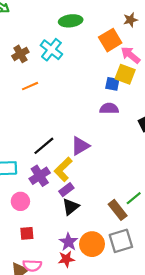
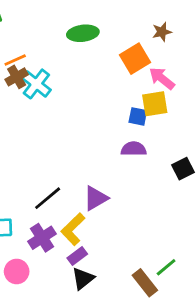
cyan cross: (51, 50) -> (36, 84), moved
yellow square: (125, 74) -> (155, 104), turned -30
orange line: (30, 86) -> (15, 60), moved

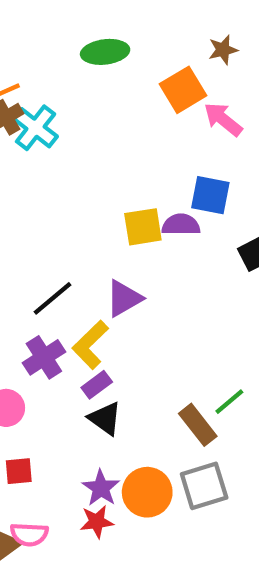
yellow square: (155, 104) -> (143, 227), moved
blue square: (138, 116) -> (210, 195), moved, size x1.4
black triangle: (83, 279) -> (105, 418), turned -45

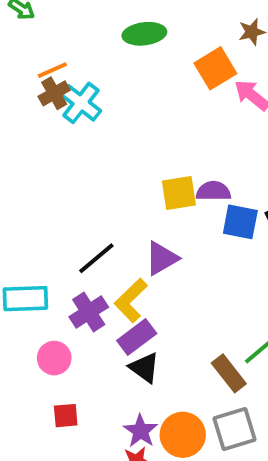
blue square: (210, 195) -> (240, 222), moved
purple rectangle: (97, 385) -> (137, 337), size x1.4

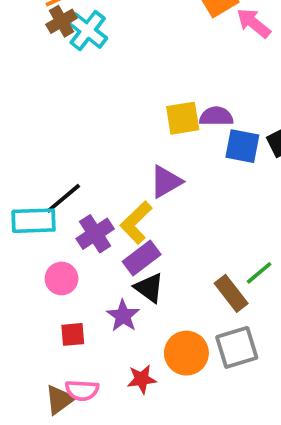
black line: (96, 258) -> (63, 198), moved
purple star: (141, 431) -> (123, 316), moved

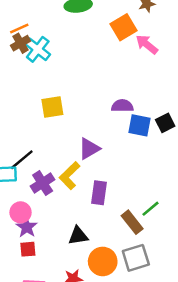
yellow square: (183, 118) -> (52, 107), moved
purple rectangle: (142, 258) -> (99, 193), moved, turned -45
black triangle: (149, 288) -> (78, 236), moved, turned -45
purple star: (123, 316) -> (27, 227), moved

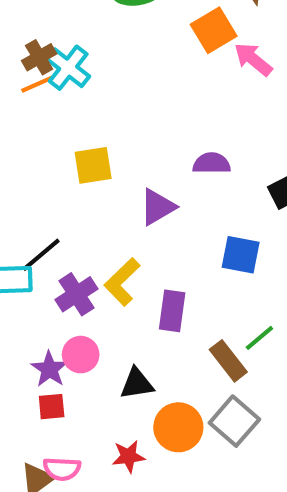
orange line: (19, 28) -> (37, 84), moved
blue square: (139, 125) -> (241, 255), moved
purple triangle: (89, 149) -> (158, 207), moved
pink circle: (21, 212) -> (81, 355), moved
gray square: (136, 258) -> (234, 421), turned -32

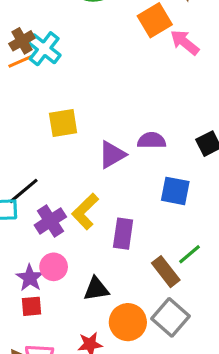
purple semicircle: (212, 163) -> (152, 140), moved

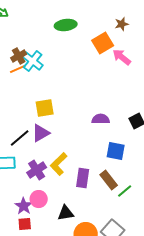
purple triangle: (112, 155) -> (41, 133), moved
black line: (24, 191) -> (20, 138), moved
brown rectangle: (166, 272) -> (109, 180), moved

